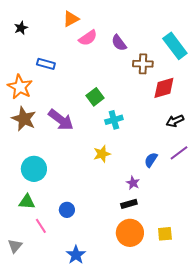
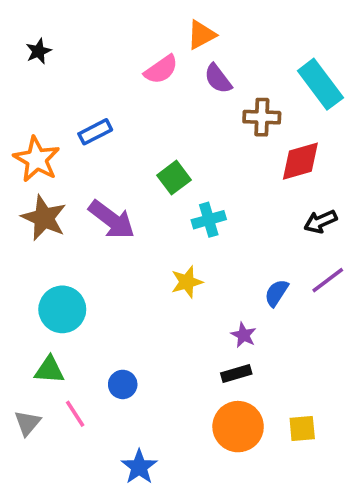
orange triangle: (71, 19) -> (201, 35), moved
blue rectangle: (46, 64) -> (95, 132), moved, turned -42
gray triangle: (15, 246) -> (27, 423), moved

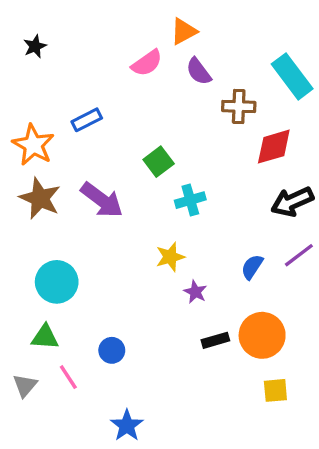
black arrow: (320, 222) -> (292, 202), size x1.4
purple star: (244, 335) -> (195, 292), moved
orange circle: (238, 427) -> (262, 335), moved

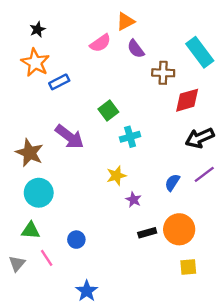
black star: (35, 46) -> (38, 29), moved
orange star: (33, 145) -> (35, 63), moved
brown star: (40, 198) -> (30, 153), moved

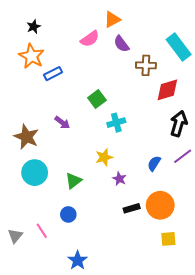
purple arrow: (70, 137) -> (62, 123), size x0.6
black arrow: (200, 138) -> (179, 124), turned 130
green triangle: (31, 230) -> (73, 181), moved, turned -42

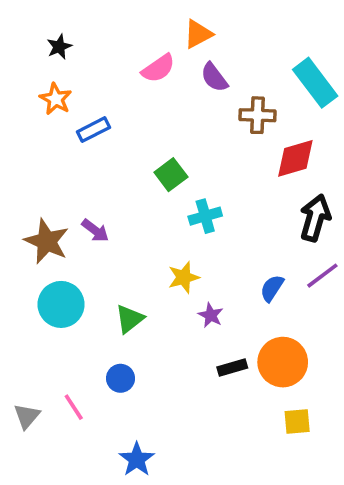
orange star: (32, 56) -> (56, 99), size x0.7
purple arrow: (62, 123) -> (95, 231), moved

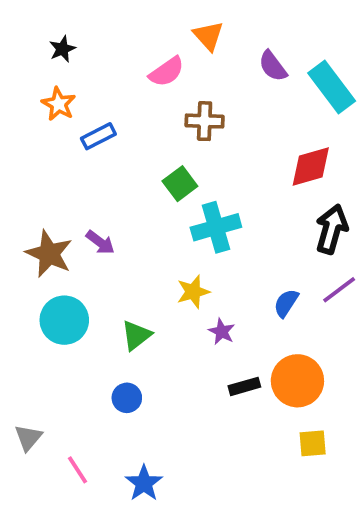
orange triangle: (198, 34) -> (208, 36), turned -44
purple semicircle: (214, 77) -> (273, 66), moved
brown cross: (257, 115) -> (205, 121), moved
cyan cross: (205, 216) -> (216, 227), size x1.4
pink line: (74, 407) -> (78, 470), moved

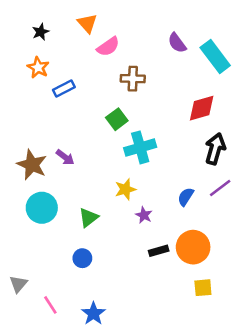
orange triangle: (208, 36) -> (87, 23), moved

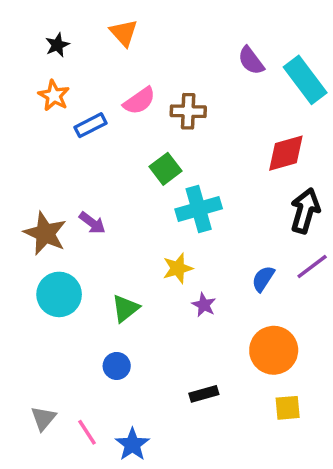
pink semicircle: (108, 47) -> (139, 101), moved
black rectangle: (159, 251) -> (204, 394), moved
gray triangle: (18, 284) -> (43, 418), moved
pink line: (50, 305) -> (87, 432), moved

